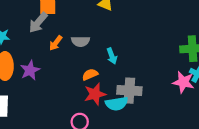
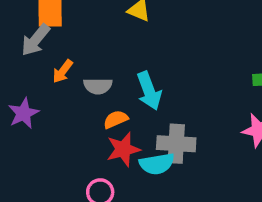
gray semicircle: (80, 41) -> (98, 86), moved
cyan arrow: (112, 56) -> (149, 91), size x1.5

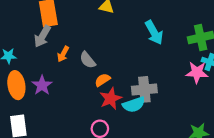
gray semicircle: (98, 86) -> (88, 60), turned 60
cyan arrow: (149, 91) -> (154, 33), moved

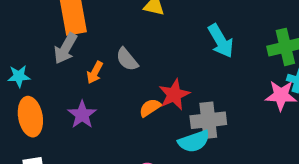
gray semicircle: (88, 60) -> (127, 59), moved
purple star: (42, 85) -> (82, 115), moved
red star: (111, 99) -> (174, 95), moved

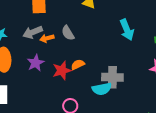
gray arrow: (65, 48) -> (33, 32), moved, turned 30
orange arrow: (95, 73) -> (47, 38), turned 40
red star: (174, 95) -> (62, 70), moved

